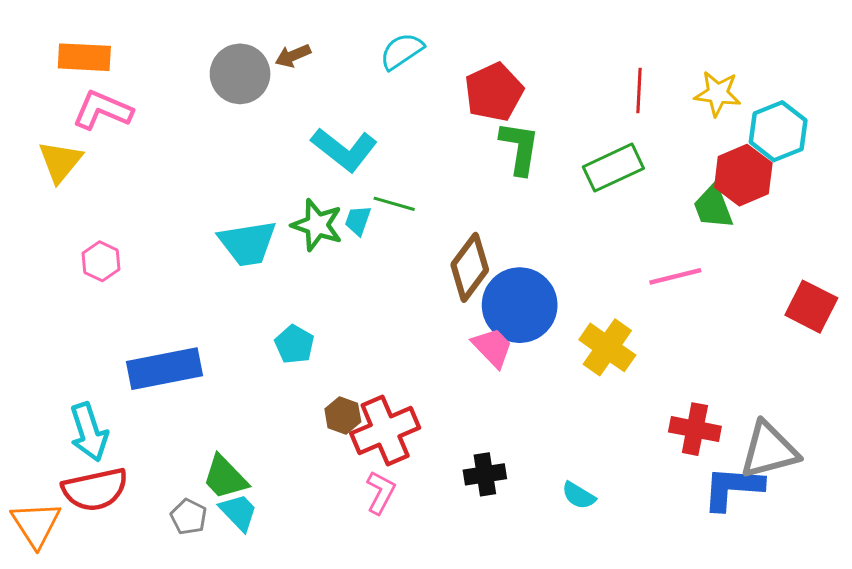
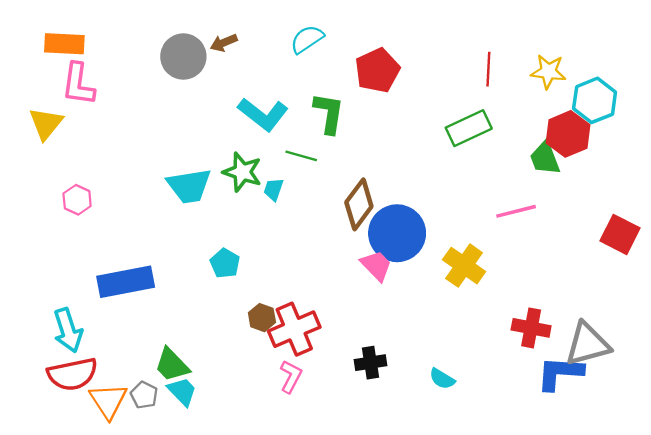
pink L-shape: (102, 110) -> (78, 84), turned -105
green L-shape: (520, 148) -> (329, 113), moved
cyan trapezoid: (358, 220) -> (273, 189), moved
orange triangle: (36, 524) -> (108, 401), moved

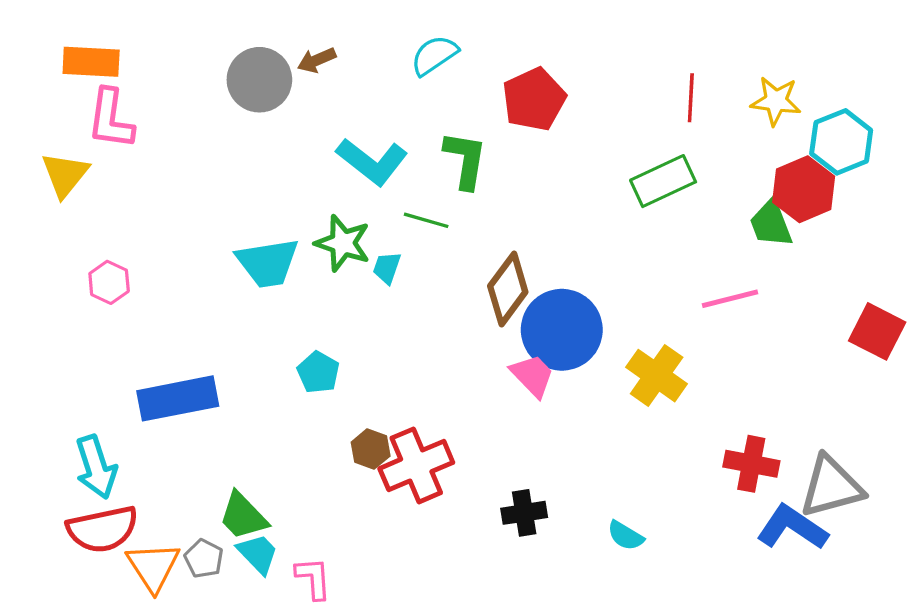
blue L-shape: (560, 373) -> (792, 528), turned 30
pink L-shape: (291, 376) -> (313, 578), moved, turned -32

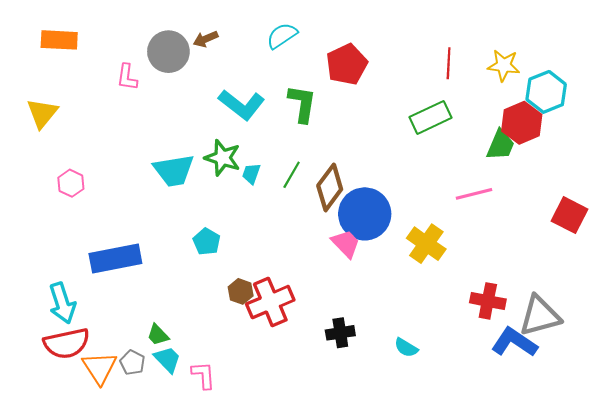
pink L-shape: (111, 119) -> (127, 77), moved, size x0.7
green line: (426, 220) -> (292, 175), moved, turned -76
green trapezoid: (771, 224) -> (501, 145), turned -136
green trapezoid: (243, 516) -> (158, 335), size x0.7

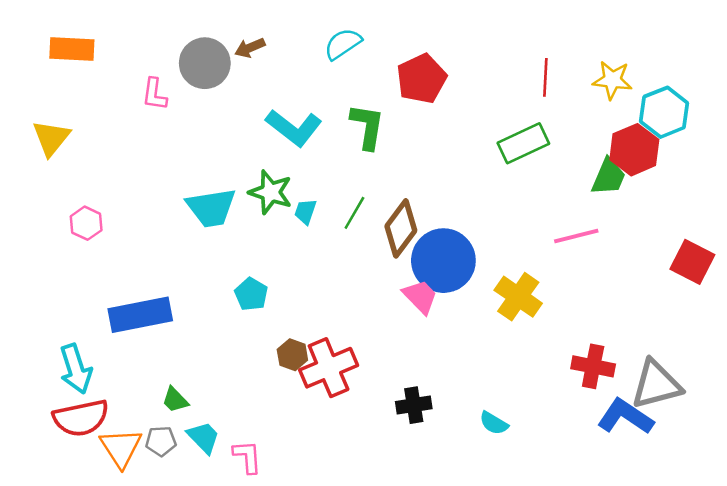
green trapezoid: (158, 335) -> (175, 400), moved
gray pentagon: (132, 363) -> (161, 441), turned -30

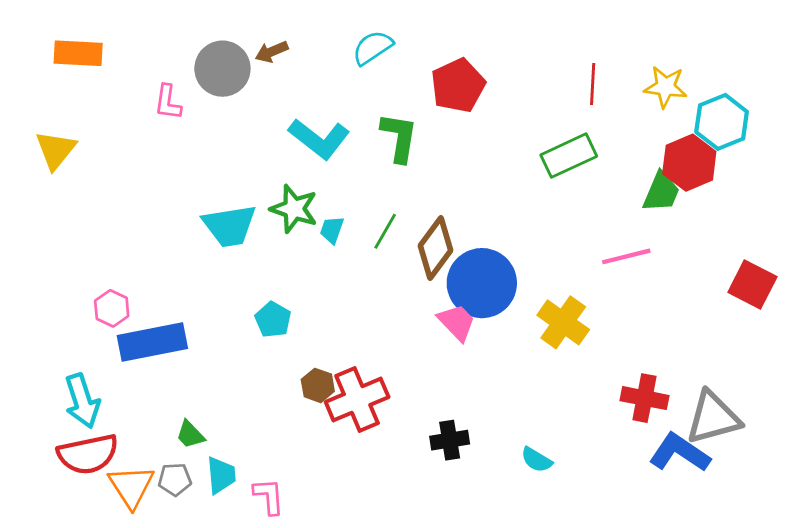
pink hexagon: (86, 223) -> (112, 308), moved
cyan trapezoid: (203, 437) -> (221, 475), turned 39

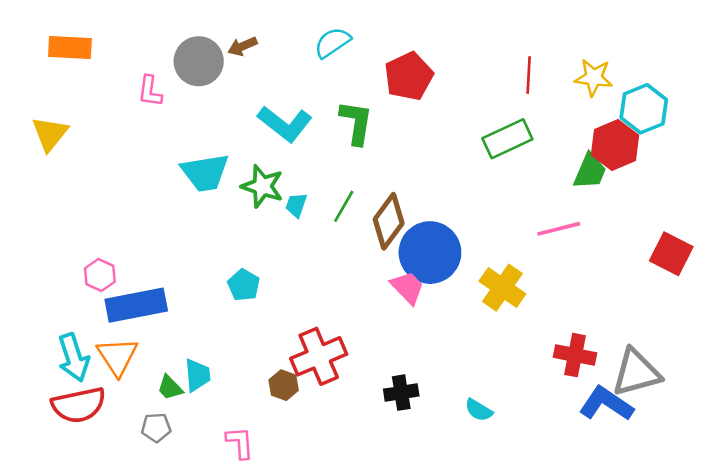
cyan trapezoid: (229, 226) -> (205, 173), moved
brown hexagon: (318, 385) -> (284, 385), moved
cyan trapezoid: (221, 475) -> (197, 375), moved
orange triangle: (131, 486) -> (117, 356), moved

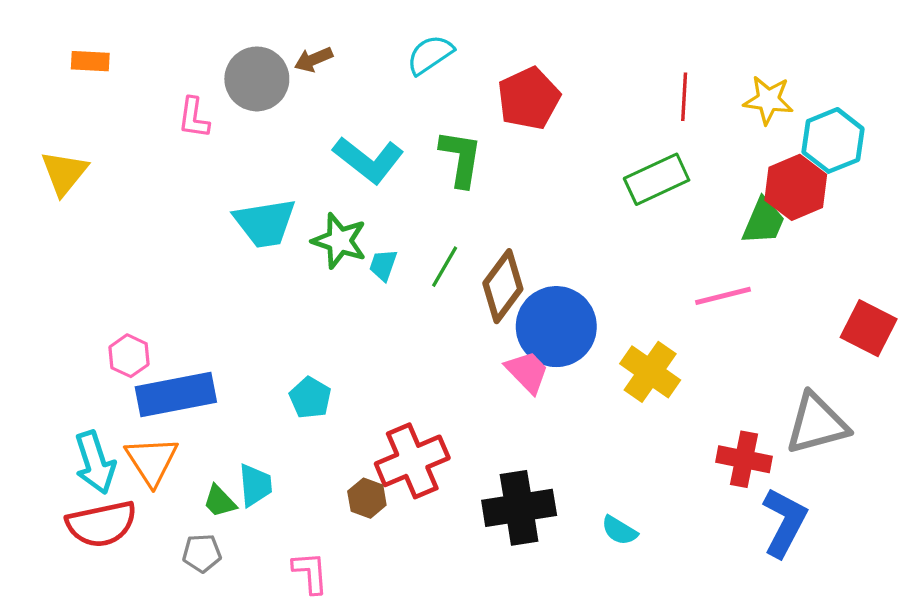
orange rectangle: (70, 48) -> (90, 61), size x0.7
cyan pentagon: (244, 285) -> (310, 398), moved
gray triangle: (636, 373) -> (817, 424), moved
black cross: (401, 393) -> (519, 508), size x1.6
blue L-shape: (606, 404) -> (784, 522), turned 84

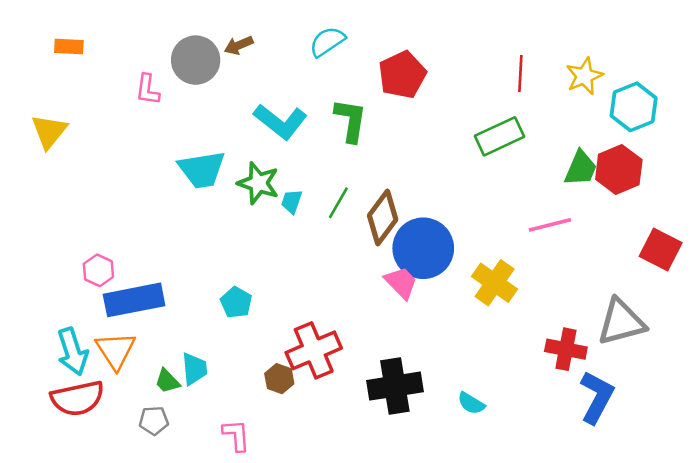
yellow star: (768, 100) -> (584, 76), turned -30
red hexagon: (796, 187) -> (619, 170), moved

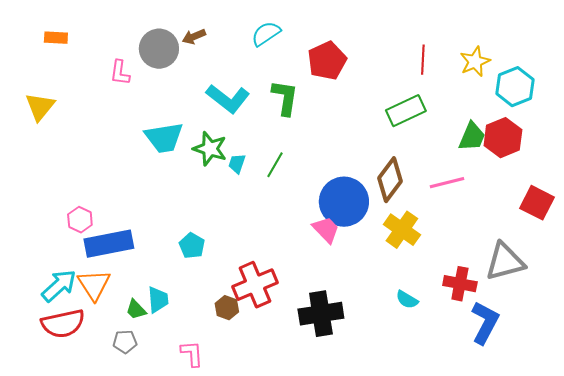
brown diamond: (383, 218) -> (390, 180), moved
cyan arrow: (73, 352) -> (59, 286), turned -114
cyan semicircle: (471, 403) -> (407, 300), moved

